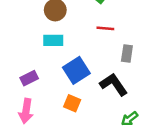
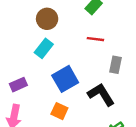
cyan rectangle: (53, 40) -> (44, 48), turned -54

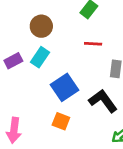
purple rectangle: (18, 85) -> (13, 61), moved

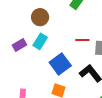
red line: (93, 44) -> (82, 40), moved

